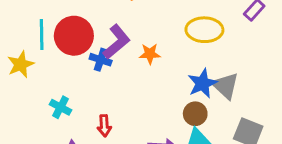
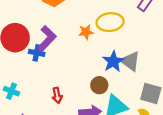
orange star: (150, 54) -> (86, 32), moved
brown circle: (195, 114) -> (99, 85), moved
red arrow: (104, 126) -> (57, 95), moved

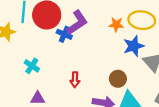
blue star: (113, 61) -> (134, 46), moved

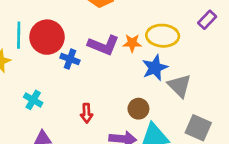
purple L-shape: (77, 23) -> (104, 45), moved, turned 60

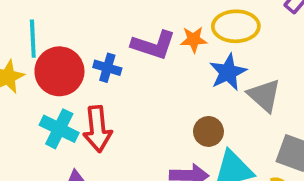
red circle: (47, 37) -> (59, 71), moved
cyan cross: (33, 100) -> (59, 129), size x1.4
red arrow: (87, 113) -> (97, 129), moved, size x1.6

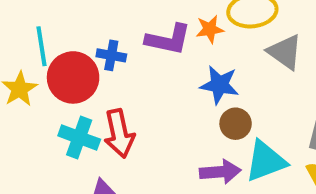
blue cross: (107, 68) -> (111, 55), moved
blue star: (228, 72) -> (219, 85), moved, turned -30
gray triangle: (264, 95) -> (285, 52), moved

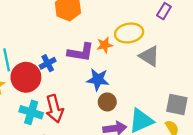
blue cross: (111, 55) -> (48, 63), turned -35
blue star: (219, 85) -> (98, 80), moved
brown circle: (236, 124) -> (107, 102), moved

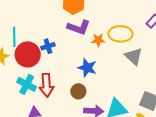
purple L-shape: (81, 52) -> (79, 27), moved
brown circle: (107, 102) -> (78, 91), moved

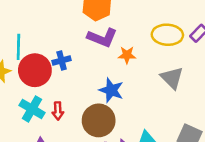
yellow ellipse: (120, 34) -> (167, 35), moved
red arrow: (47, 85) -> (58, 111), size x0.6
brown circle: (78, 91) -> (99, 120), size x1.6

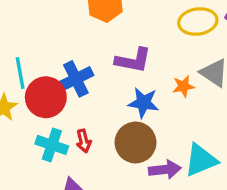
purple L-shape: (102, 38) -> (133, 60), moved
orange star: (127, 55) -> (183, 86), moved
blue cross: (62, 61) -> (76, 79), size x1.5

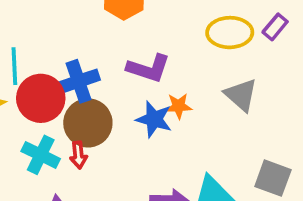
orange star: (183, 86) -> (179, 106), moved
brown circle: (136, 142) -> (88, 123), moved

